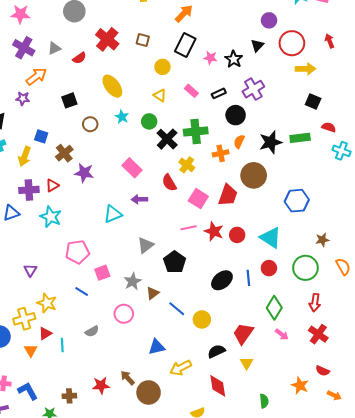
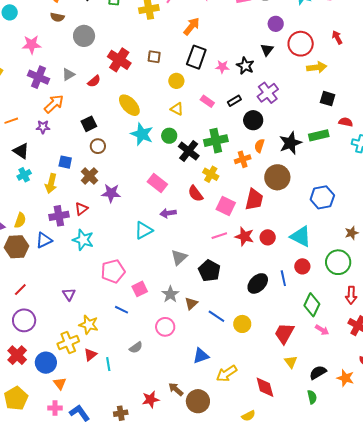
cyan star: (122, 117) -> (142, 134), size x1.6
brown circle: (90, 124) -> (98, 146), moved
orange triangle: (31, 350) -> (60, 383), moved
black semicircle: (216, 351) -> (318, 372), moved

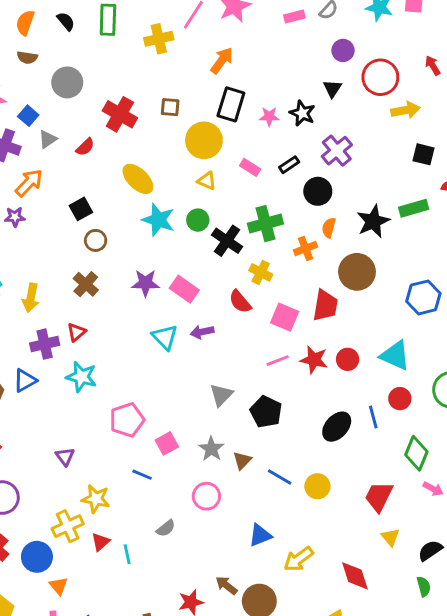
yellow circle: (176, 81) -> (204, 140), size x1.6
blue square: (65, 162) -> (28, 116), moved, turned 32
purple star: (111, 193) -> (145, 283), moved
cyan triangle: (144, 230) -> (165, 337), moved, turned -42

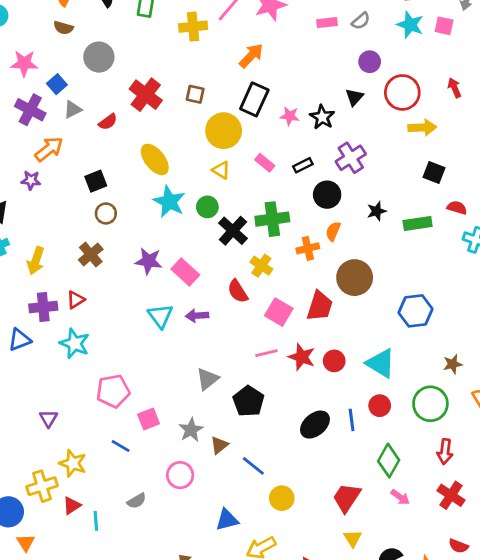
black star: (373, 221) -> (377, 211), moved, size x0.6
yellow circle: (317, 486) -> (282, 498), moved

